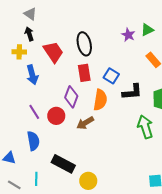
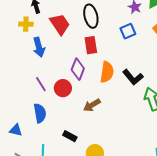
blue square: (111, 76) -> (128, 31), moved, turned 35
black L-shape: (132, 92) -> (133, 77), moved, turned 55
brown arrow: (85, 123) -> (92, 105), moved
black rectangle: (63, 164) -> (70, 136), size x0.6

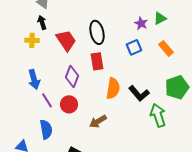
blue arrow: (39, 47) -> (34, 79), moved
purple diamond: (78, 69) -> (72, 76), moved

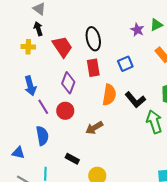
blue square: (134, 47) -> (125, 64), moved

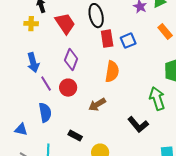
red rectangle: (93, 68) -> (107, 39), moved
black L-shape: (135, 100) -> (138, 125), moved

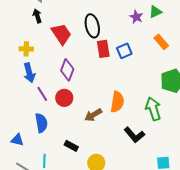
yellow cross: (31, 24) -> (26, 49), moved
orange semicircle: (112, 72) -> (117, 102), moved

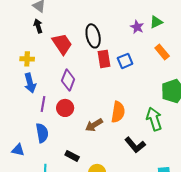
purple line: (42, 94) -> (43, 104), turned 42

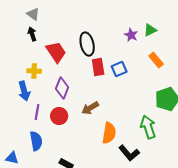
yellow cross: (27, 59) -> (34, 71), moved
orange semicircle: (118, 112) -> (109, 133), moved
brown arrow: (94, 125) -> (90, 108), moved

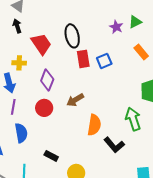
purple line: (37, 112) -> (13, 107), moved

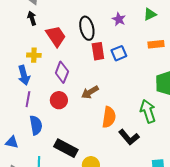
purple star: (116, 27) -> (119, 19), moved
orange rectangle: (141, 52) -> (156, 44), turned -56
black rectangle: (51, 156) -> (66, 148), size x1.6

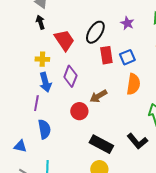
black ellipse: (87, 28) -> (95, 32), turned 45
blue arrow: (24, 75) -> (45, 82), moved
red circle: (59, 100) -> (79, 111), moved
orange semicircle: (109, 117) -> (133, 84), moved
black rectangle: (66, 148) -> (101, 144), moved

